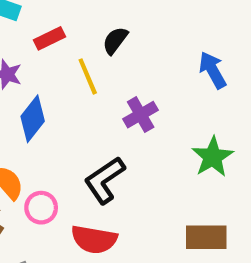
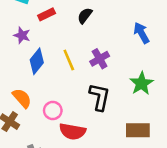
yellow line: (88, 76) -> (69, 60), moved
black L-shape: (105, 180) -> (100, 97), moved, turned 136
pink circle: (41, 208) -> (53, 111), moved

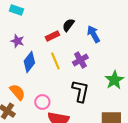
red rectangle: (47, 14) -> (52, 36), moved
blue arrow: (141, 33) -> (93, 34), moved

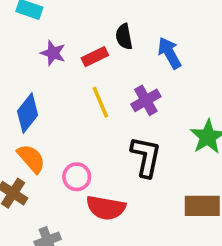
black semicircle: (68, 25) -> (124, 37), turned -48
purple star: (17, 41) -> (53, 53), moved
blue diamond: (29, 62) -> (28, 113), moved

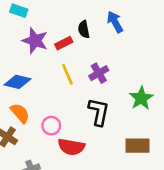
purple star: (53, 53) -> (35, 41), size x1.5
blue arrow: (170, 53) -> (115, 22), moved
blue diamond: (28, 113) -> (18, 82), turned 65

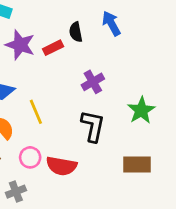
yellow line: (67, 74) -> (36, 112), moved
pink circle: (51, 126) -> (30, 157), moved

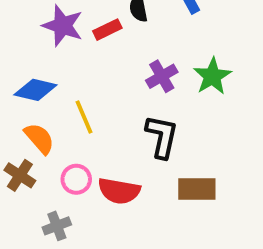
green star: (141, 110) -> (212, 76), moved
brown rectangle: (137, 165) -> (197, 189), moved

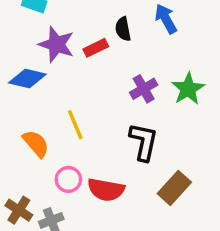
blue diamond: (35, 90) -> (27, 79), moved
brown cross: (20, 175) -> (19, 210), moved
brown rectangle: (197, 189) -> (174, 188), turned -48

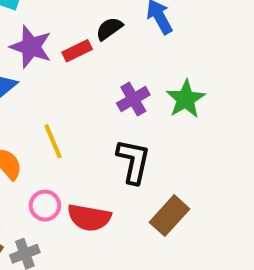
black semicircle: (123, 29) -> (109, 29), turned 65

